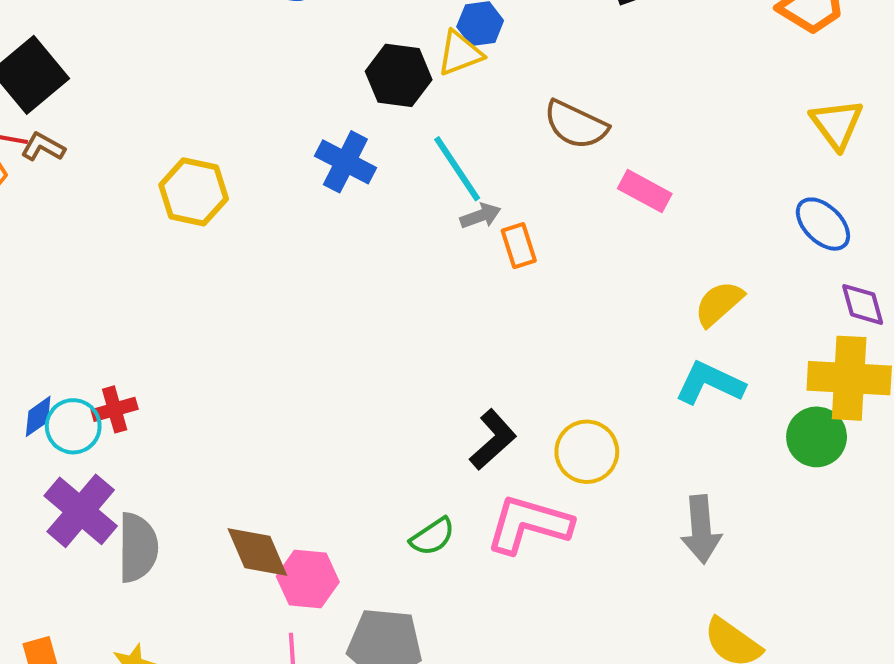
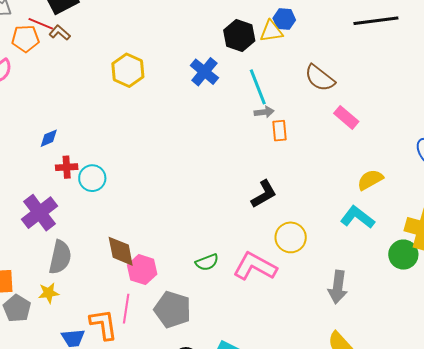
blue diamond: (38, 416) -> (49, 138), moved
cyan circle: (73, 426) -> (92, 178), moved
black L-shape: (493, 440) -> (264, 194), moved
gray semicircle: (138, 548) -> (60, 257), moved

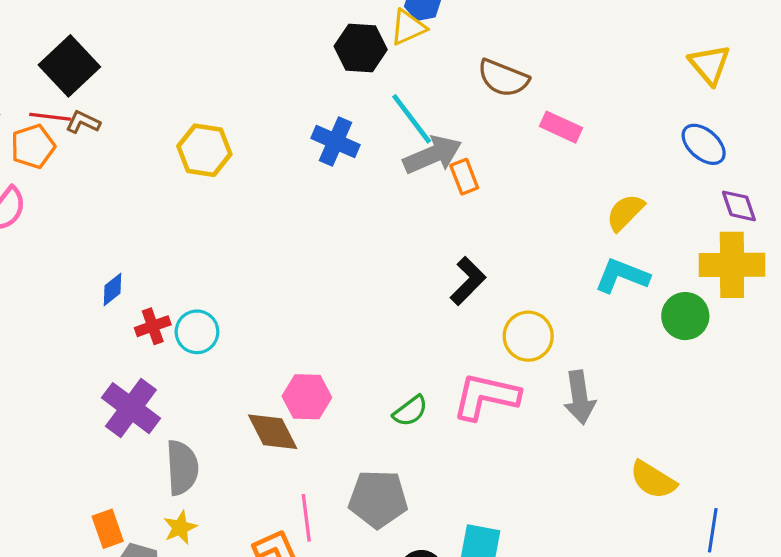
blue cross: (204, 72) -> (335, 141), moved
gray arrow: (264, 112) -> (432, 155), size x1.8
green circle: (403, 255) -> (685, 316), moved
pink hexagon: (142, 270) -> (307, 397), moved
gray arrow: (338, 287) -> (580, 397), moved

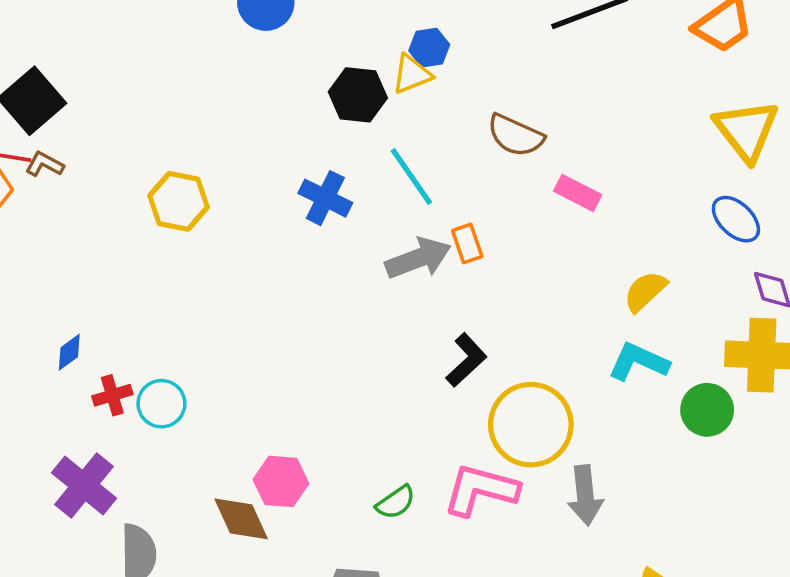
yellow triangle: (710, 65) -> (746, 130), size x1.4
gray arrow: (432, 155) -> (418, 258), moved
yellow circle: (528, 336) -> (531, 425), size x1.5

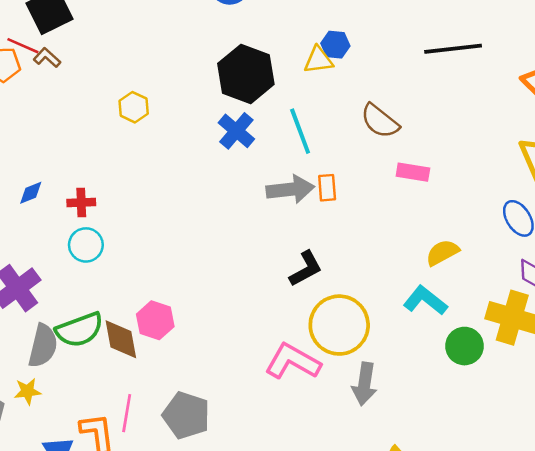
black hexagon: (358, 95) -> (246, 74), moved, size x1.4
pink rectangle: (578, 193) -> (413, 172), turned -32
yellow hexagon: (179, 201) -> (134, 107), size x0.7
red cross: (112, 395) -> (81, 203), moved
green semicircle: (396, 502) -> (79, 330), moved, size x1.6

